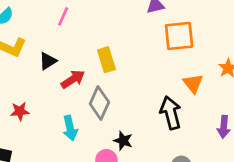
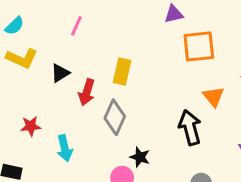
yellow rectangle: (106, 60) -> (122, 72), turned 30
red arrow: (73, 79) -> (87, 92), turned 140
cyan arrow: (70, 128) -> (65, 148), moved

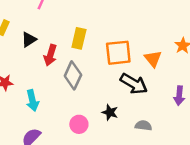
orange square: (199, 46) -> (118, 53), moved
black arrow: (190, 128) -> (134, 84), turned 136
black star: (140, 157) -> (110, 112), moved

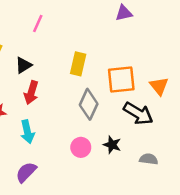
red arrow: (50, 55) -> (31, 93), moved
gray diamond: (73, 75) -> (89, 104), moved
pink circle: (79, 124) -> (81, 147), moved

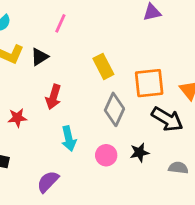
yellow rectangle: (78, 64) -> (103, 66), turned -40
black triangle: (23, 65) -> (40, 57), moved
cyan arrow: (27, 132) -> (69, 139), moved
black star: (112, 145) -> (139, 152), turned -30

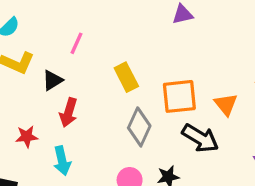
pink line: (60, 23) -> (77, 43), moved
black triangle: (40, 57) -> (52, 80), moved
cyan arrow: (69, 139) -> (62, 161), moved

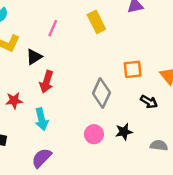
yellow rectangle: (126, 77) -> (96, 22), moved
orange square: (179, 96) -> (133, 69), size x0.7
black arrow: (200, 138) -> (149, 102), size x0.6

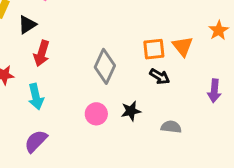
orange square: (133, 69) -> (154, 49), moved

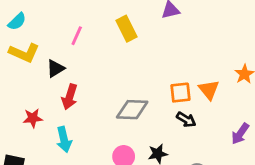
gray diamond: (105, 66) -> (132, 110), turned 68
purple arrow: (214, 91) -> (240, 134), turned 30

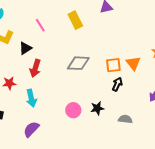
pink line: (77, 36) -> (40, 25), turned -56
gray diamond: (132, 110) -> (78, 63), moved
black arrow: (186, 120) -> (117, 84), turned -96

